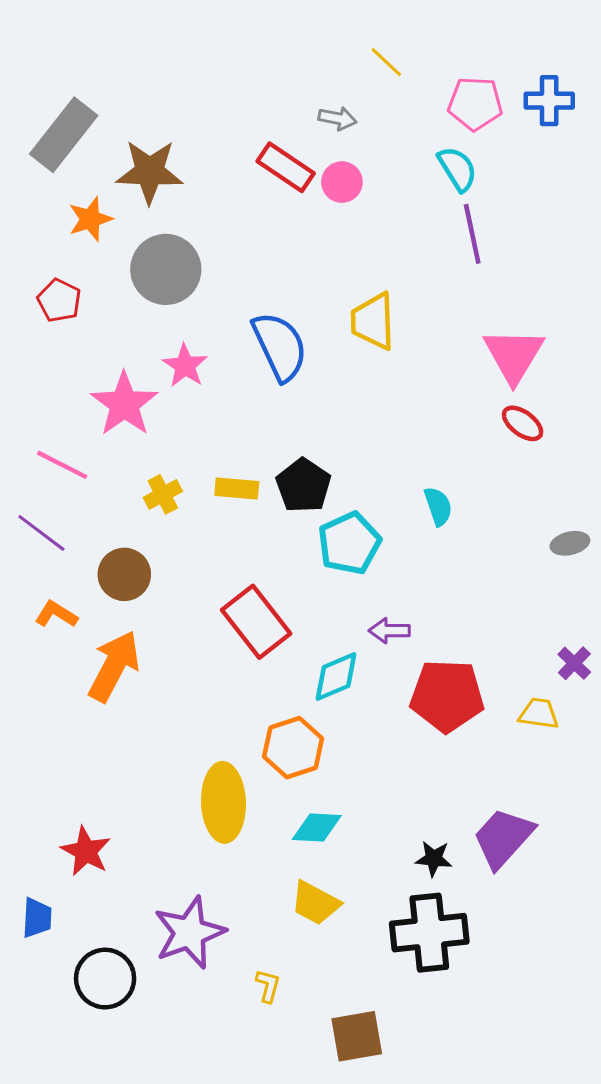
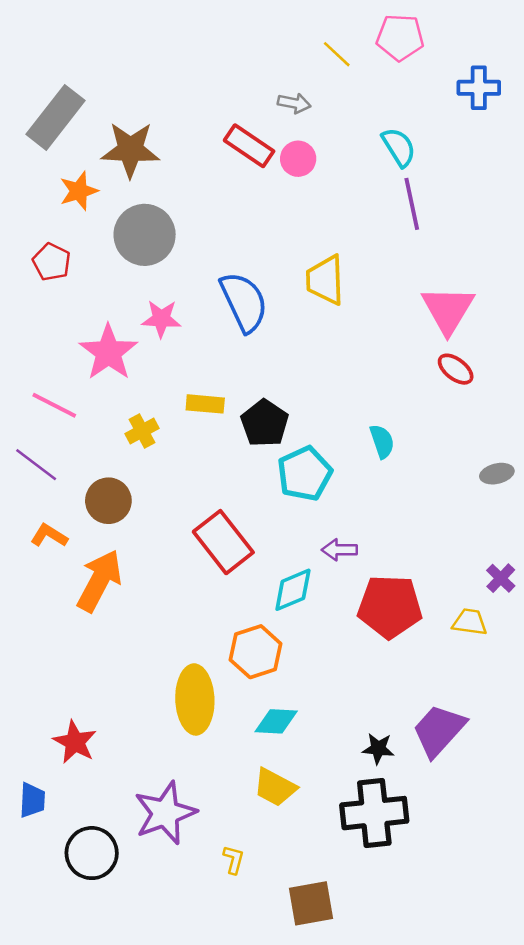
pink pentagon: (475, 104) -> (400, 37), moved
pink star: (185, 366) -> (161, 319), turned -30
yellow rectangle: (237, 489) -> (205, 404), moved

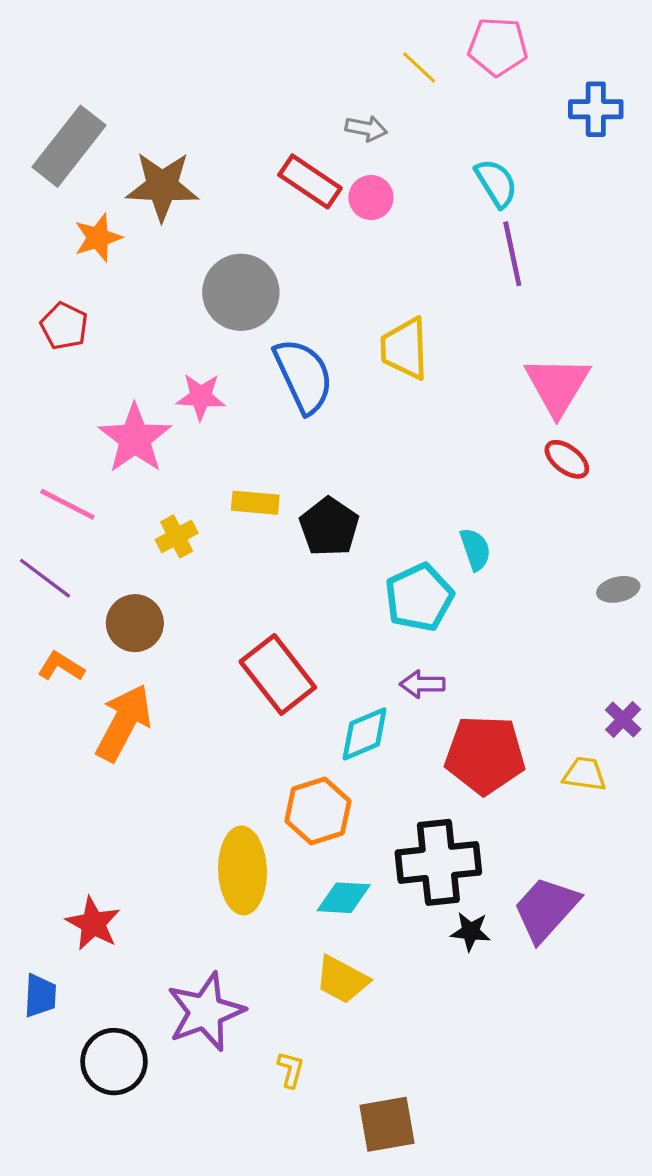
gray circle: (145, 235) -> (241, 292), moved
cyan pentagon: (305, 474) -> (419, 597), moved
black cross: (374, 813) -> (438, 862), moved

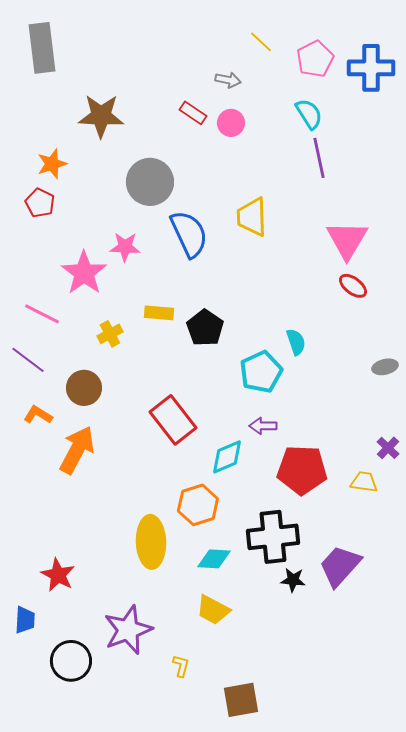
pink pentagon: (498, 47) -> (315, 59), moved, turned -30
blue cross: (596, 109) -> (371, 68), size x1.4
gray rectangle: (69, 146) -> (42, 48), moved, turned -45
red rectangle: (310, 181) -> (193, 113), size x0.7
orange star: (98, 238) -> (52, 164), moved

